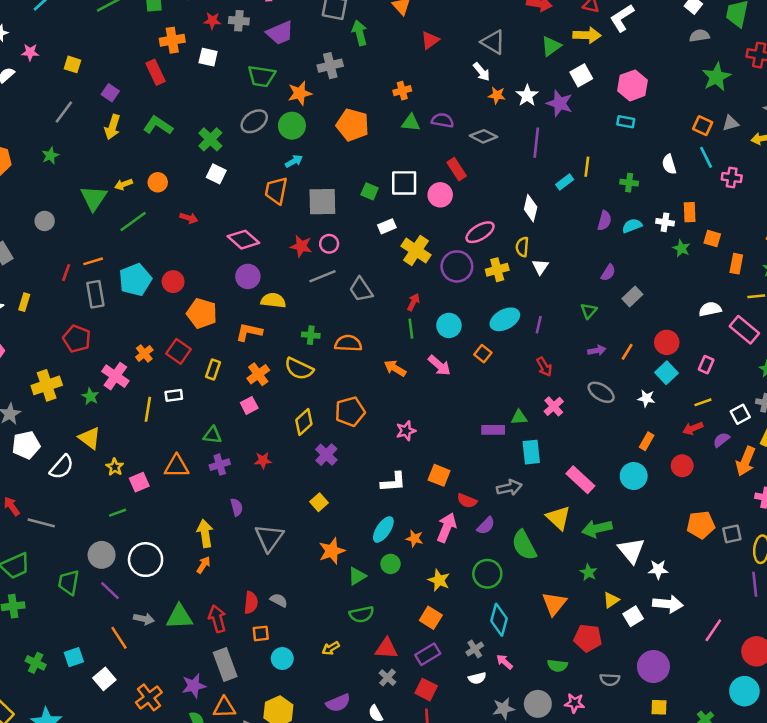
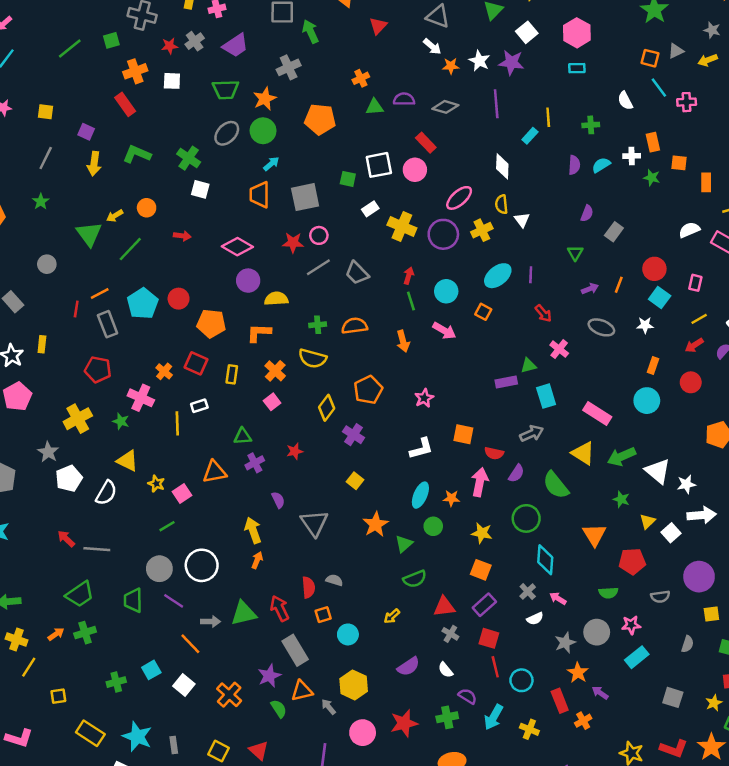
gray cross: (239, 21) -> (195, 41), turned -30
orange arrow: (395, 368) -> (403, 341), turned -125
green cross: (36, 663) -> (116, 682), turned -30

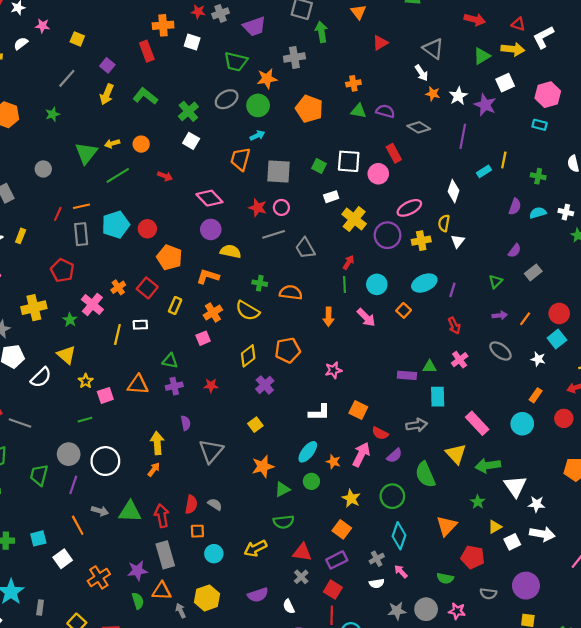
purple line: (174, 601) -> (73, 485), turned 60
yellow arrow: (392, 616) -> (255, 548), size x1.5

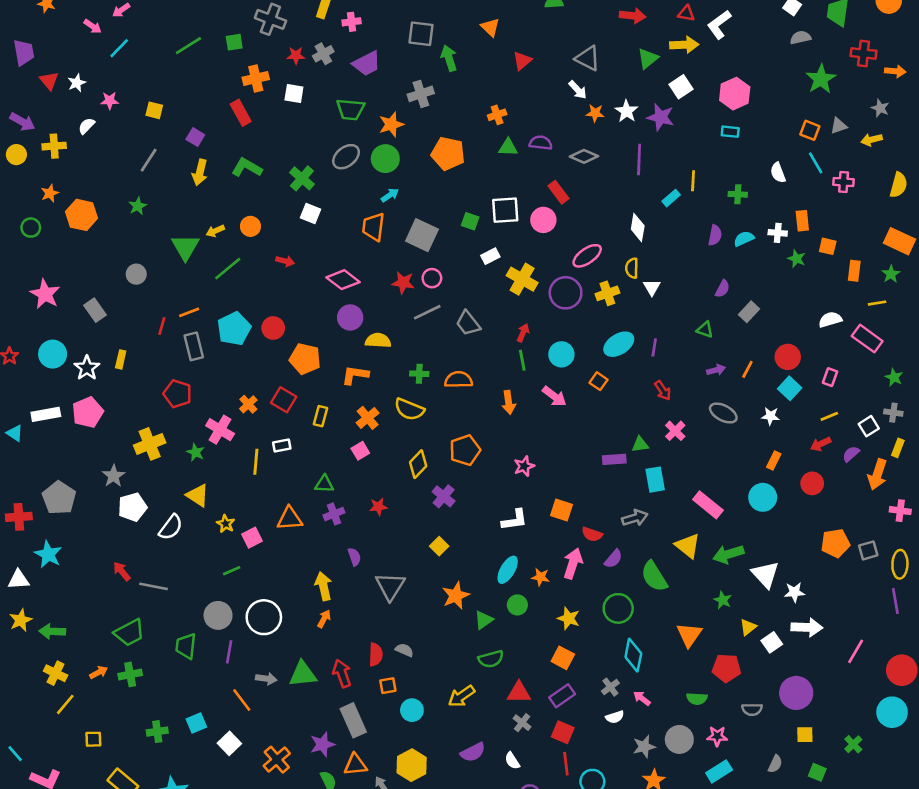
gray square: (279, 172) -> (422, 235), turned 30
green triangle: (496, 282) -> (705, 330), turned -48

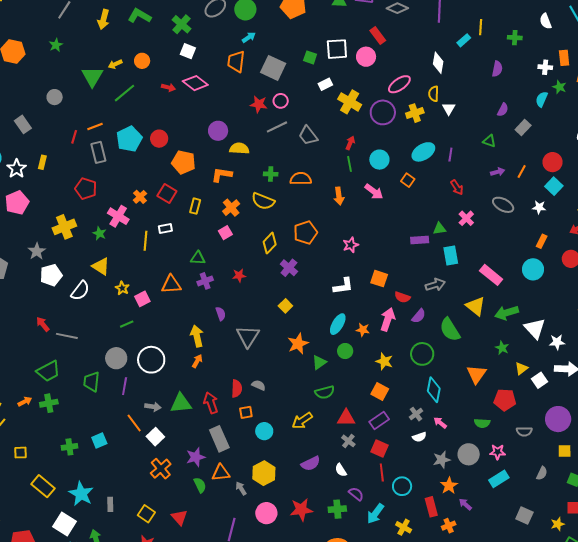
cyan semicircle: (744, 239) -> (542, 99), moved, turned -42
pink diamond: (343, 280) -> (195, 83), moved
white square: (229, 743) -> (155, 437), moved

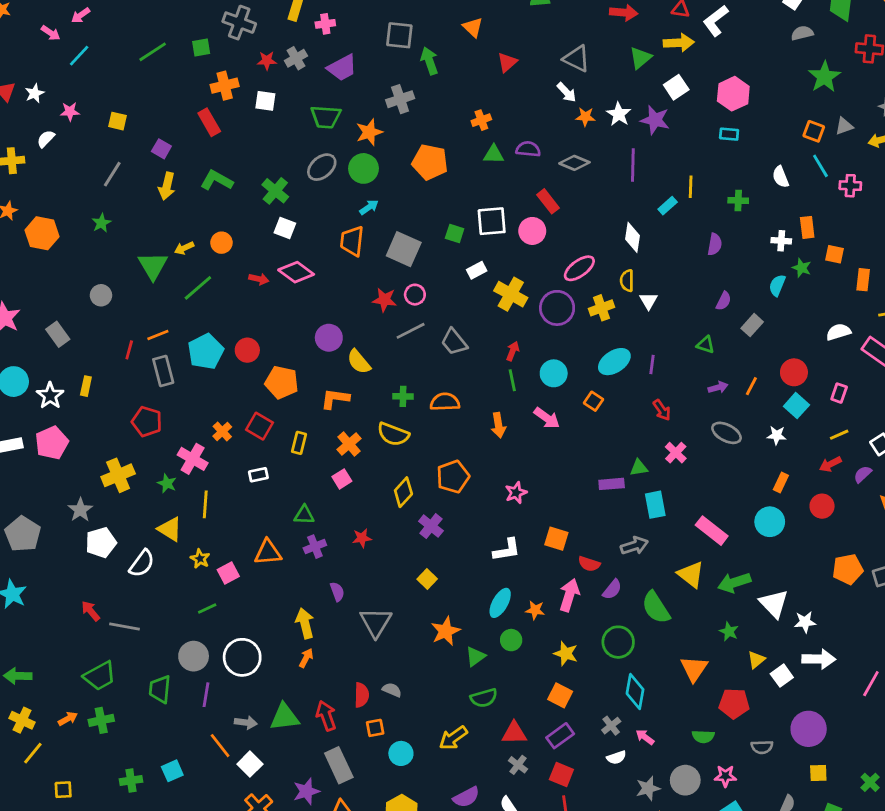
yellow semicircle: (239, 148) -> (359, 362), turned -132
yellow line: (146, 241) -> (205, 504), moved

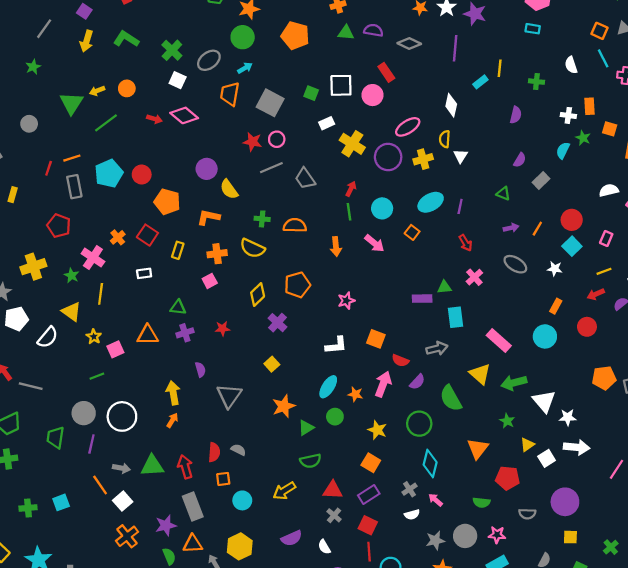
gray ellipse: (322, 167) -> (209, 60), moved
orange cross: (349, 444) -> (217, 254), turned 30

